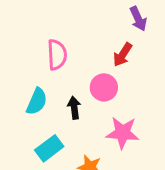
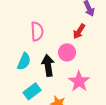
black arrow: (74, 108) -> (48, 65), size x1.5
pink star: (123, 133) -> (79, 81), turned 30

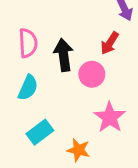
pink semicircle: (37, 31) -> (28, 43), moved
black arrow: (48, 65) -> (64, 55), moved

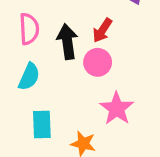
red arrow: (110, 43) -> (102, 30), moved
cyan rectangle: (40, 132) -> (42, 124), turned -55

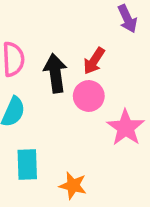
pink star: (117, 109) -> (126, 128), moved

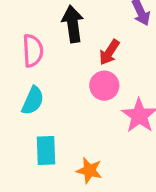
black arrow: (55, 73) -> (73, 24), moved

